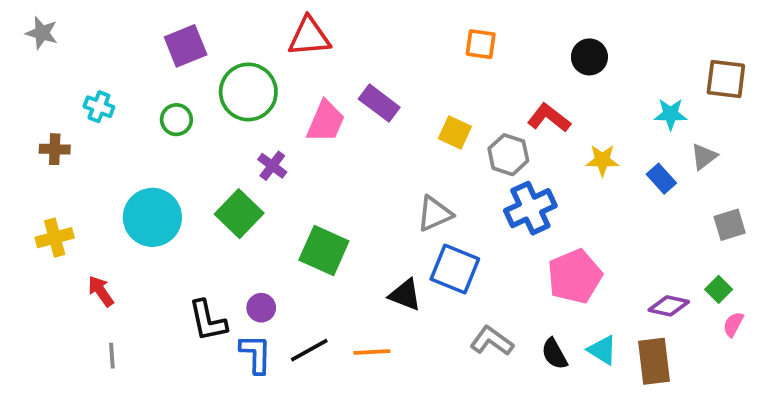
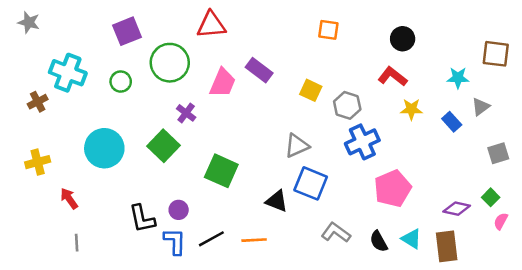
cyan cross: (99, 107) -> (68, 73), size x1.8
red L-shape: (549, 118) -> (393, 76), moved
brown cross: (55, 149) -> (38, 102), turned -30

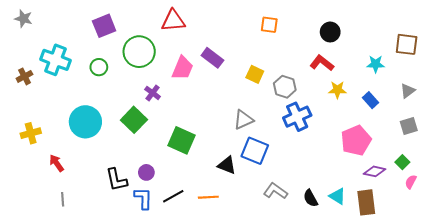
brown cross: (38, 102) -> (24, 76), moved
gray triangle: (481, 107) -> (408, 91), moved
pink pentagon: (393, 188) -> (356, 140), moved

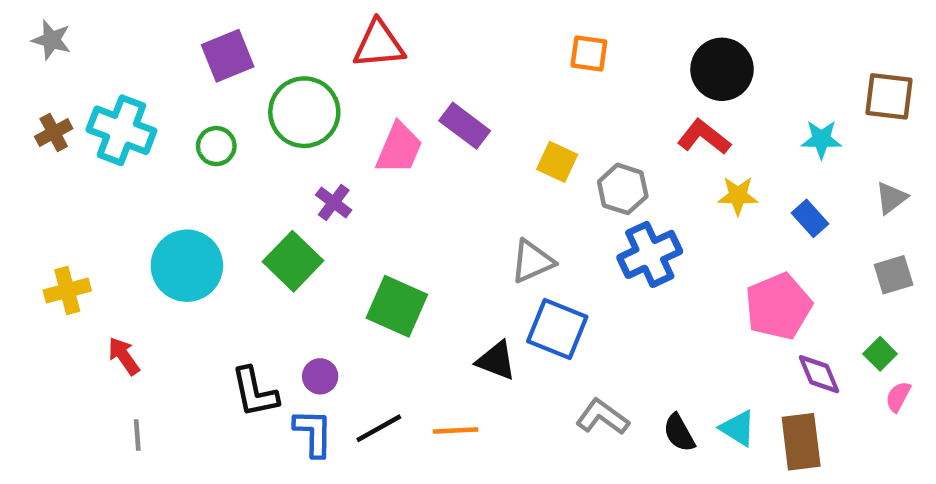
black circle: (330, 32) -> (722, 69), size x1.4
brown cross: (24, 76) -> (54, 133), moved
purple diamond: (375, 171) -> (819, 374), turned 55

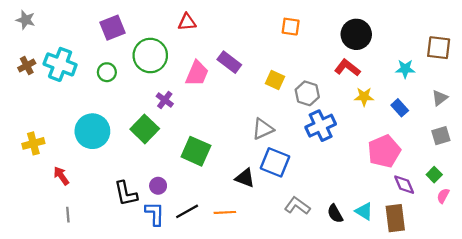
red triangle: (379, 44) -> (187, 22), size x0.7

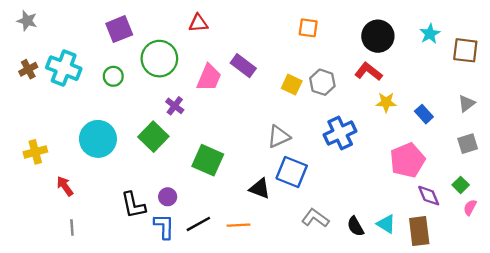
cyan star: (405, 69) -> (430, 34), moved, turned -30
gray hexagon: (307, 93) -> (322, 82), moved

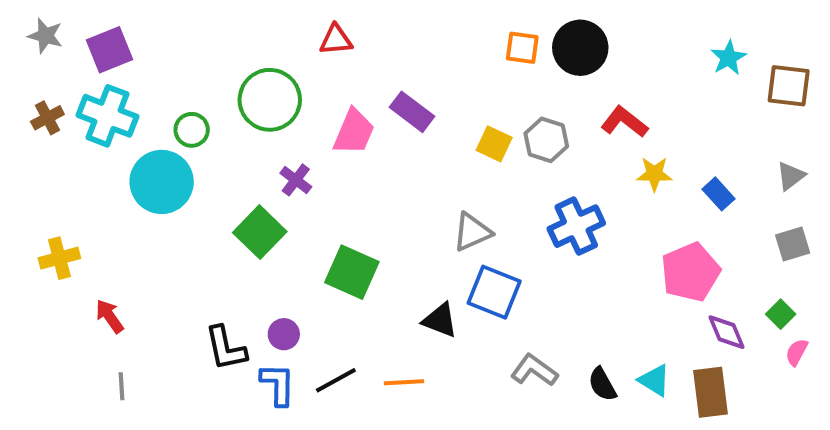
purple square: (119, 29) -> (109, 50), moved
black circle: (378, 36) -> (580, 48), moved
cyan circle: (98, 139) -> (162, 182), moved

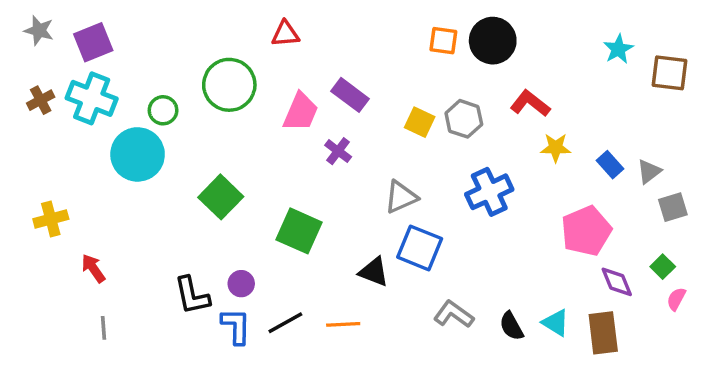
gray triangle: (791, 176) -> (649, 171), moved
purple cross: (296, 180) -> (338, 151), moved

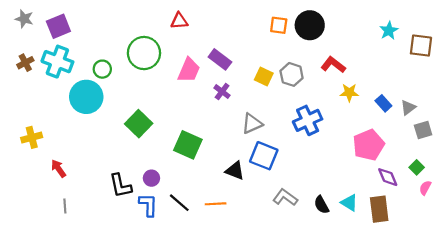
purple cross: (338, 151) -> (222, 92), moved
black line: (285, 323) -> (179, 203), turned 70

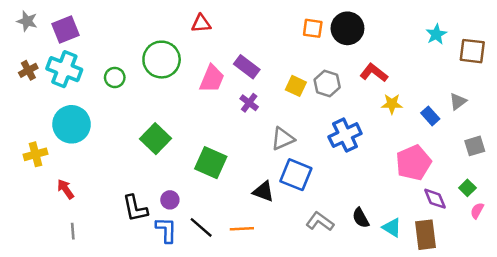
cyan circle: (86, 97) -> (72, 124), moved
gray triangle: (408, 108) -> (458, 102), moved
black semicircle: (321, 205) -> (361, 218), moved

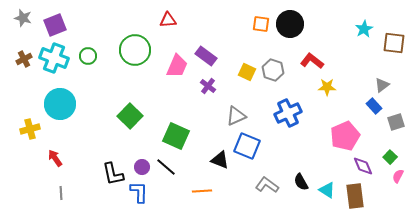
green circle: (115, 78) -> (88, 56), moved
blue rectangle: (430, 116) -> (374, 106), moved
black line: (201, 227) -> (166, 167), moved

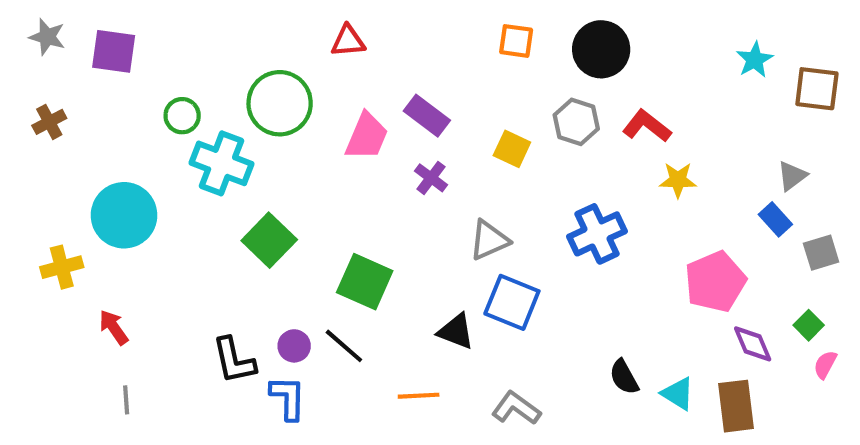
orange square: (261, 24) -> (516, 41), moved
purple square: (55, 25) -> (114, 51), turned 30
cyan cross: (54, 58) -> (222, 163), moved
gray hexagon: (273, 70) -> (576, 122), moved
gray L-shape: (267, 185) -> (516, 408), moved

